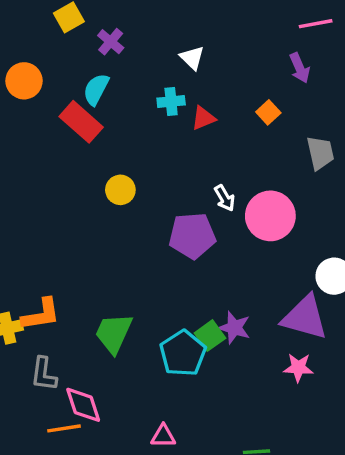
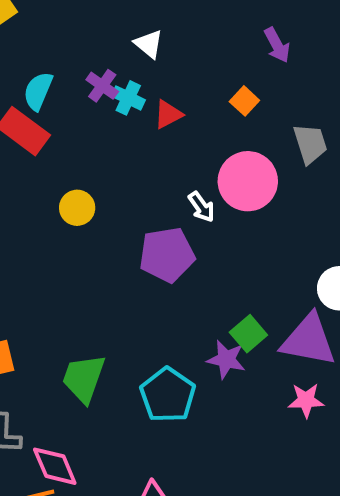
purple cross: (111, 42) -> (102, 86), moved
cyan cross: (171, 102) -> (128, 98), turned 36
pink circle: (270, 216) -> (248, 181), moved
green square: (210, 336) -> (248, 334), moved

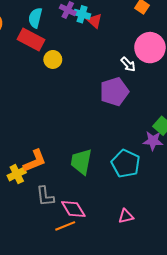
red triangle: (168, 114) -> (95, 21), moved, turned -42
yellow circle: (77, 208) -> (53, 59), moved

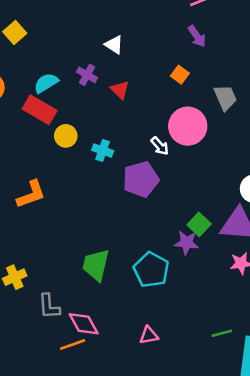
cyan cross: (82, 14) -> (103, 150), moved
cyan semicircle: (35, 18) -> (46, 83), turned 42
orange L-shape: (35, 161) -> (31, 194), moved

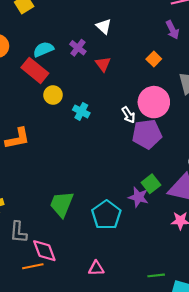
purple pentagon: (141, 179) -> (147, 134), moved

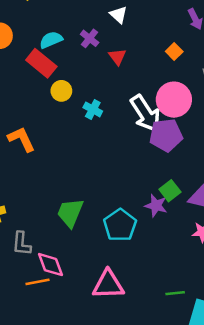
white arrow: (128, 115) -> (145, 114), size x2.0
orange L-shape: (18, 138) -> (21, 139), turned -104
pink triangle: (96, 268) -> (108, 285), size x1.8

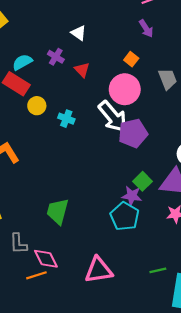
pink circle: (174, 100) -> (125, 89), moved
cyan pentagon: (120, 225) -> (125, 216), moved

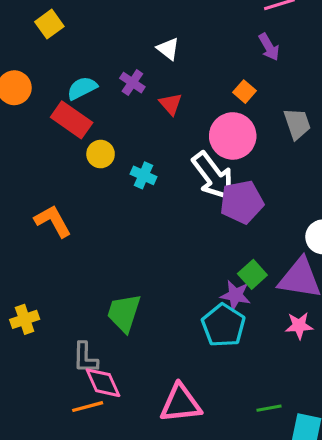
gray L-shape: (18, 244) -> (85, 358), moved

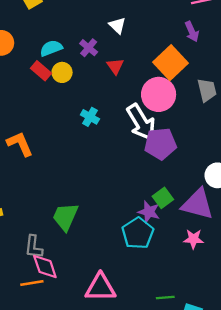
orange square: (245, 92) -> (171, 63), size x2.0
red rectangle: (72, 120) -> (41, 71), size x0.7
yellow circle: (101, 154) -> (62, 72), moved

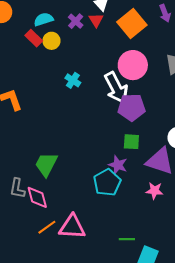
orange square: (171, 63) -> (132, 23), moved
red triangle: (115, 66) -> (96, 20), moved
green square: (163, 198) -> (131, 142), moved, turned 36
pink diamond: (45, 267) -> (37, 197), moved
orange line: (32, 283) -> (47, 227), moved, turned -30

